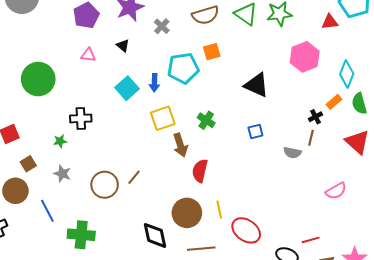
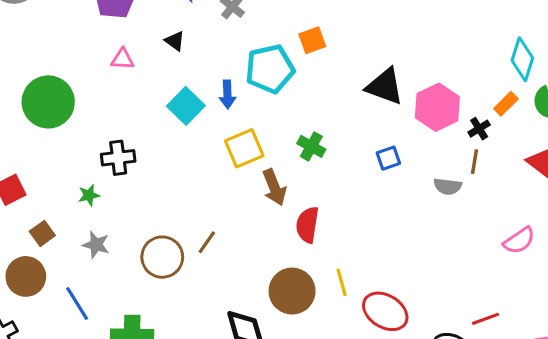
pink hexagon: (305, 57) -> (437, 107), moved

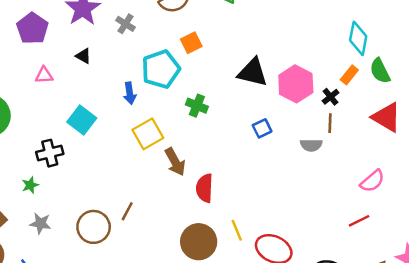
cyan square: (186, 106) -> (82, 120), moved
green cross: (311, 146) -> (197, 106), moved
red line: (486, 319) -> (359, 221), moved

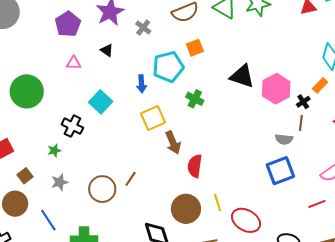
blue square: (262, 128) -> (280, 171), moved, size x1.8
black cross: (50, 153) -> (72, 126), turned 35
gray star: (40, 223) -> (60, 182), turned -30

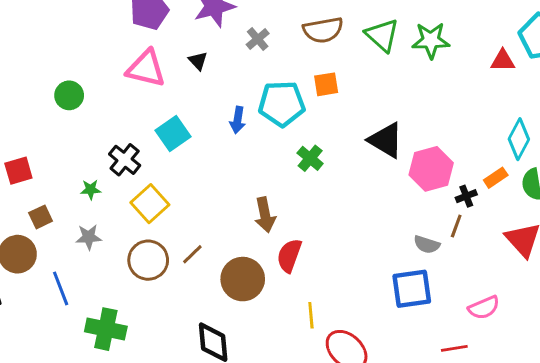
pink triangle: (74, 63) -> (146, 69), size x1.8
green circle: (27, 91) -> (69, 95), size x0.6
yellow square: (153, 118) -> (150, 204), moved, turned -30
brown circle: (186, 209) -> (243, 279), moved

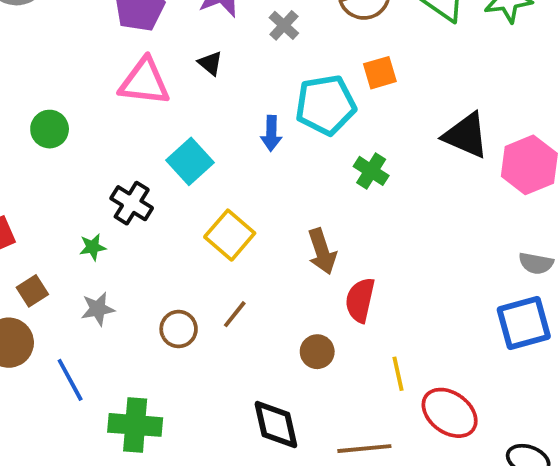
yellow square: (150, 204) -> (230, 235), moved
brown circle: (148, 260) -> (179, 329), size x0.7
brown circle: (243, 279) -> (317, 352), moved, size x0.6

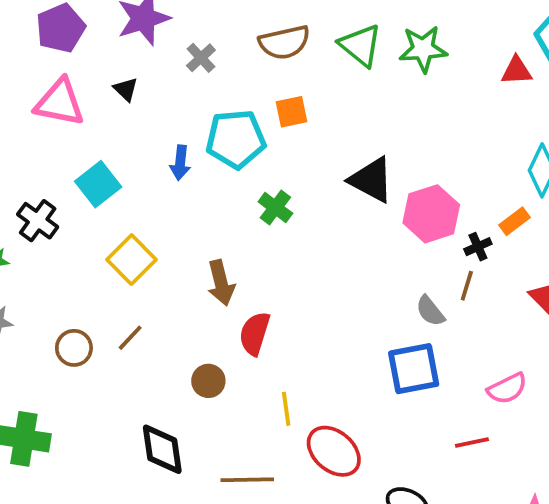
gray semicircle: (536, 263) -> (430, 311), turned 36

